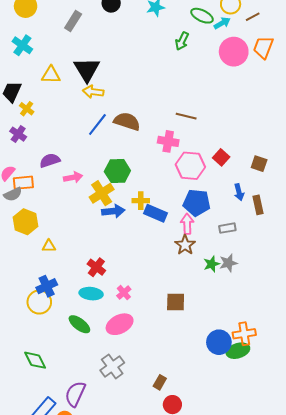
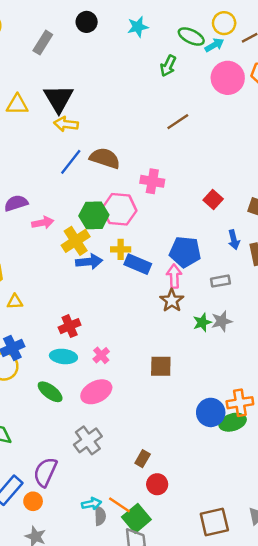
brown line: (186, 116) -> (178, 122), moved, turned -48
pink hexagon: (190, 166) -> (119, 209), moved
red cross: (96, 267) -> (70, 326), turned 30

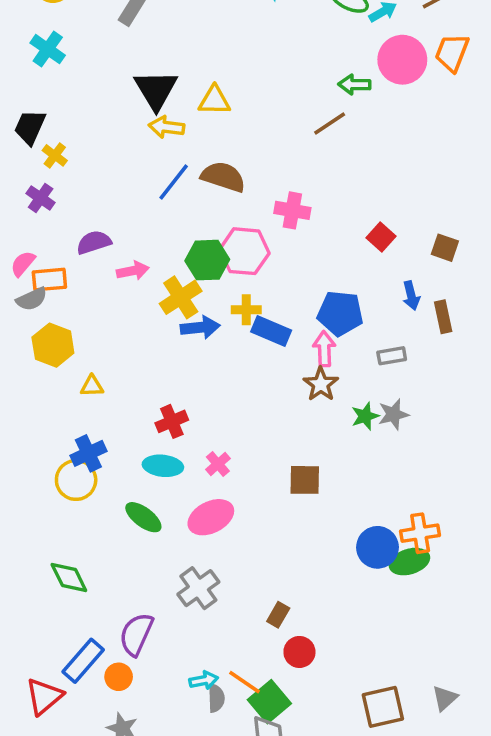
green arrow: (168, 66) -> (354, 85), moved, turned 65
yellow triangle: (17, 105) -> (214, 100), moved

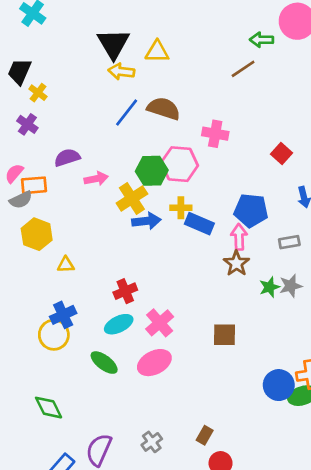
pink cross: (218, 464) -> (160, 323), size x1.5
cyan ellipse: (163, 466) -> (119, 324), turned -32
gray cross: (198, 588) -> (152, 442), moved, size x0.7

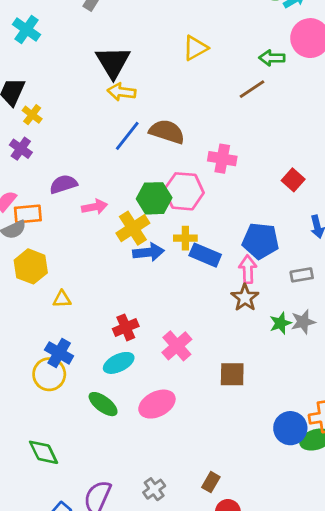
yellow triangle: (157, 52) -> (195, 48), moved, turned -30
blue cross: (63, 315) -> (59, 353), turned -35
pink cross: (160, 323) -> (177, 346), moved

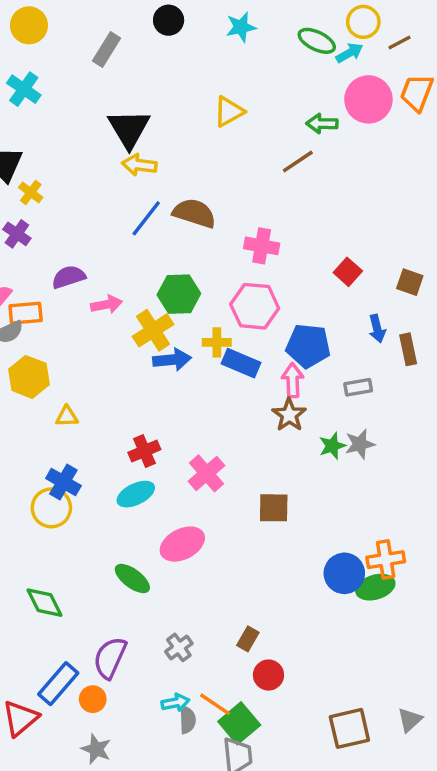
pink hexagon: (184, 191) -> (255, 306), moved
green ellipse: (103, 404) -> (132, 579), moved

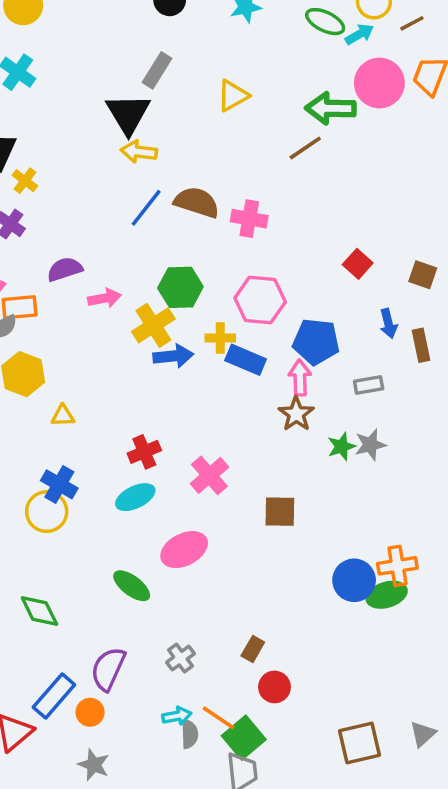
gray rectangle: (107, 49) -> (157, 70), moved
green arrow: (322, 124) -> (331, 108), size x1.5
pink cross: (262, 246) -> (249, 219), moved

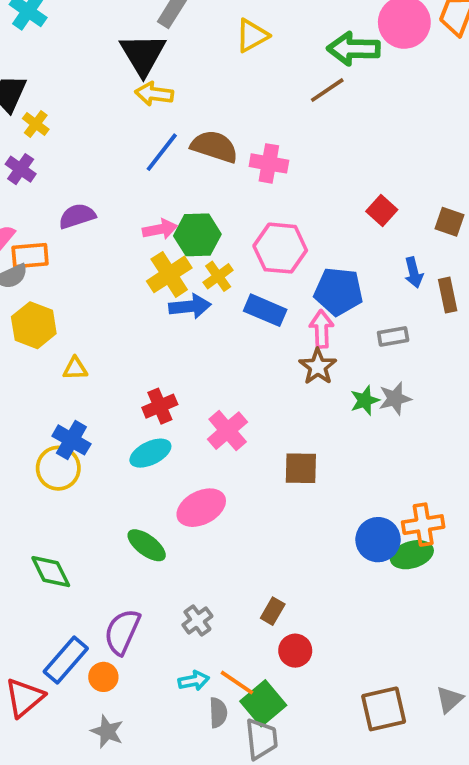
pink arrow: (105, 298) -> (160, 229), moved
yellow cross: (220, 338) -> (218, 276), moved, turned -36
gray semicircle: (190, 734) -> (218, 713), moved

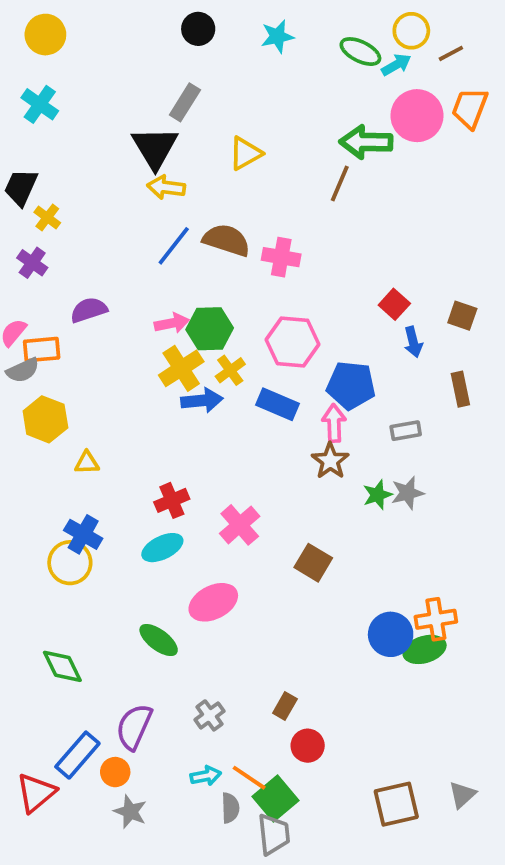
yellow triangle: (252, 36) -> (245, 153), moved
brown line: (327, 90) -> (340, 184), turned -33
blue arrow: (414, 273) -> (413, 342), moved
brown square: (301, 468) -> (313, 563), turned 30
gray star: (107, 731) -> (130, 812), moved

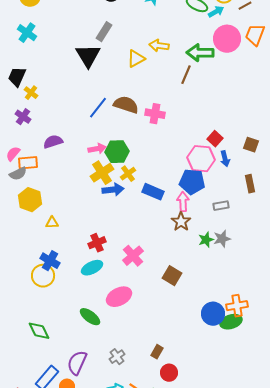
yellow arrow: (166, 187) -> (159, 46), moved
pink hexagon: (293, 342) -> (201, 159), moved

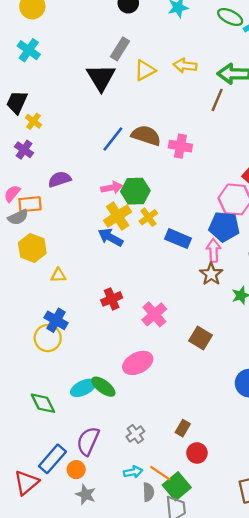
yellow triangle: (136, 59) -> (145, 70), moved
blue arrow: (113, 190) -> (110, 237), moved, turned -145
cyan ellipse: (92, 268) -> (83, 388), moved

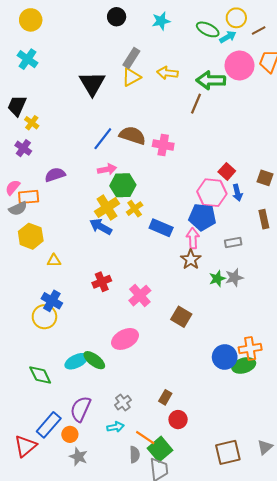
gray rectangle: (120, 49) -> (131, 58), moved
pink arrow: (112, 188) -> (107, 169), moved
cyan arrow: (133, 472) -> (115, 427), moved

